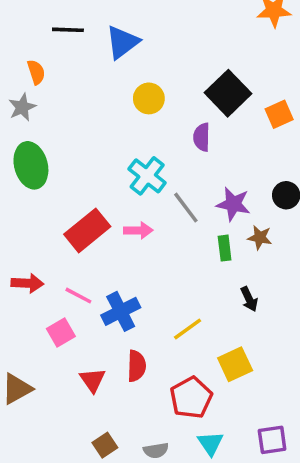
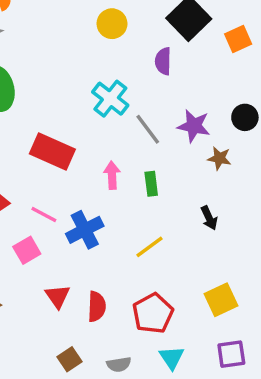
red rectangle: (87, 230) -> (52, 151), turned 63
pink arrow: (138, 230) -> (112, 175), moved, turned -92
green rectangle: (225, 248) -> (151, 184), moved
yellow square: (235, 364) -> (221, 300), moved
red semicircle: (137, 366) -> (97, 306), moved

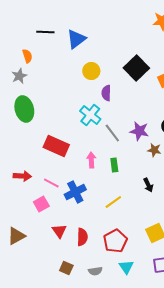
purple semicircle: (163, 61) -> (106, 93), moved
brown square: (69, 359) -> (66, 268), turned -32

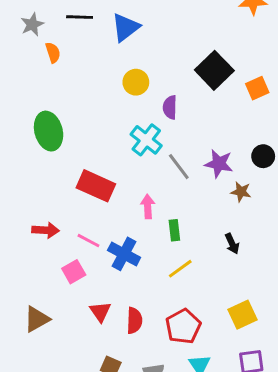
yellow circle: (91, 71) -> (136, 82), moved
gray star: (19, 76) -> (32, 24), moved
green rectangle: (114, 165) -> (174, 230), moved
blue cross: (75, 192) -> (124, 254), turned -35

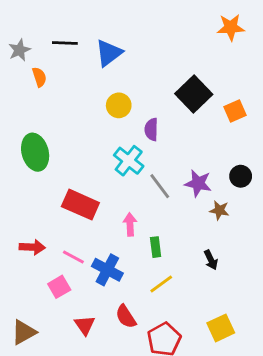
red semicircle: (134, 321) -> (126, 317), moved, turned 145

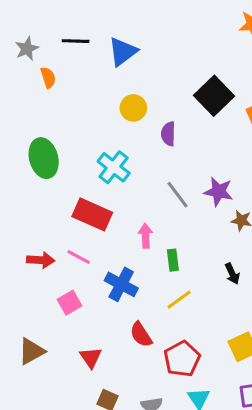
cyan cross: (129, 161) -> (114, 167), moved
pink line: (73, 257) -> (79, 257), moved
red triangle: (85, 325) -> (91, 357), moved

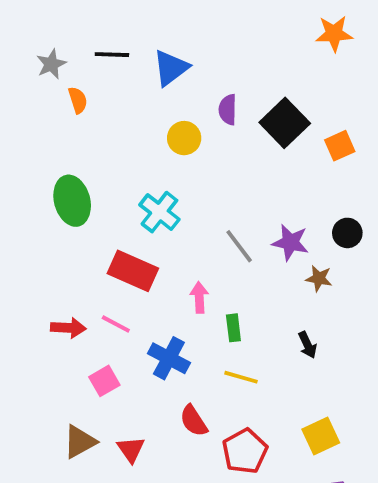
purple semicircle: (168, 134) -> (228, 110), moved
yellow line: (179, 300) -> (241, 377), turned 52
brown triangle: (31, 351) -> (80, 442), moved

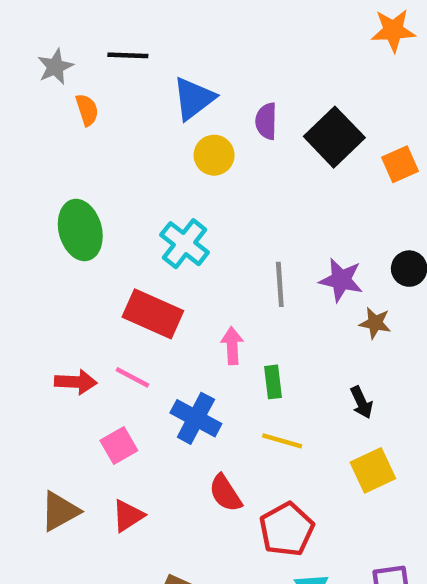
blue triangle: (171, 68) -> (194, 98), moved
gray line: (239, 246) -> (280, 284), turned 33
yellow square: (321, 436) -> (373, 470), moved
brown triangle: (80, 442) -> (60, 511), moved
red triangle: (131, 449) -> (128, 516), moved, turned 32

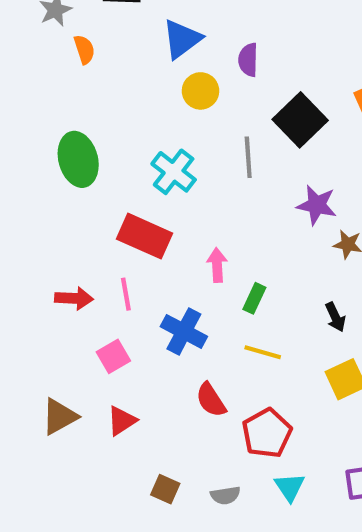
black square: (334, 137) -> (300, 120), moved
gray line: (280, 284) -> (248, 157), moved
pink line: (132, 377) -> (126, 294), turned 52
green rectangle: (273, 382) -> (254, 298), turned 32

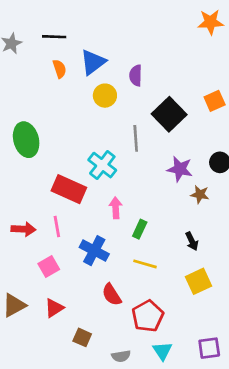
orange semicircle: (84, 49) -> (60, 69), moved
cyan cross: (174, 172) -> (102, 165), moved
brown square: (165, 489) -> (82, 337), moved

